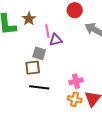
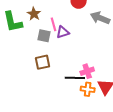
gray square: (39, 53) -> (44, 36), moved
black line: (39, 87) -> (75, 78), moved

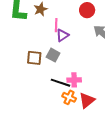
purple triangle: (63, 32) -> (62, 35), turned -32
gray square: (44, 36) -> (53, 55), moved

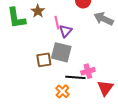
gray square: (53, 55) -> (61, 52), size x1.5
orange cross: (69, 97) -> (62, 91), moved, turned 32

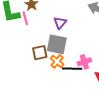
pink line: (57, 23) -> (25, 18), moved
orange cross: (62, 91) -> (57, 61), moved

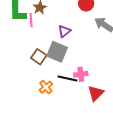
brown square: (40, 53) -> (39, 57), turned 35
orange cross: (57, 61) -> (46, 87), moved

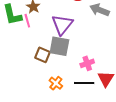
purple triangle: (64, 31) -> (62, 25), size x1.6
black line: (68, 78) -> (84, 83), moved

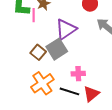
gray square: (59, 46) -> (57, 49), turned 30
orange cross: (56, 83) -> (42, 83), size x1.6

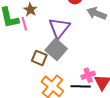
pink cross: (78, 74) -> (88, 75), moved

